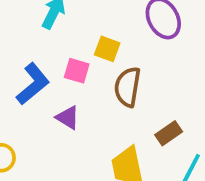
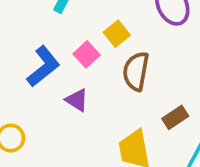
yellow square: (107, 49) -> (117, 34), turned 30
pink square: (77, 71) -> (87, 54), turned 30

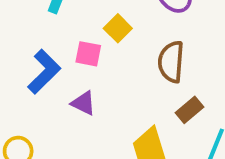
pink square: (87, 54) -> (88, 54), turned -30
brown semicircle: (136, 71) -> (171, 62), moved

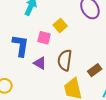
brown semicircle: (171, 62) -> (65, 60), moved
blue L-shape: (44, 72) -> (21, 46), turned -40

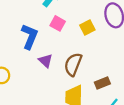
yellow square: (60, 26) -> (87, 28), moved
pink square: (44, 38) -> (58, 23), moved

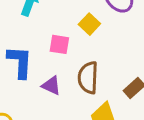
pink square: (58, 23) -> (59, 44), moved

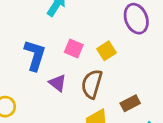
yellow square: (89, 24) -> (106, 51), moved

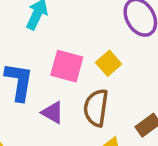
pink square: (74, 48) -> (67, 66), size x1.4

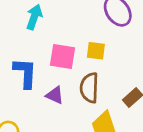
yellow square: (109, 63) -> (96, 51), turned -36

